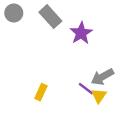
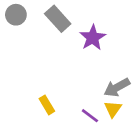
purple line: (86, 89) -> (90, 116), moved
yellow rectangle: (41, 92) -> (47, 105), turned -56

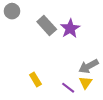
gray rectangle: (58, 19) -> (47, 25), moved

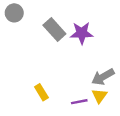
purple star: (70, 28) -> (82, 33), turned 30
purple line: (68, 88) -> (79, 102), turned -48

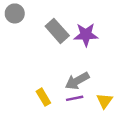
gray arrow: (103, 77) -> (77, 81), moved
purple line: (79, 102) -> (75, 98), moved

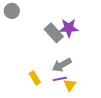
gray rectangle: (57, 31) -> (54, 33), moved
yellow triangle: (105, 101) -> (70, 85), moved

